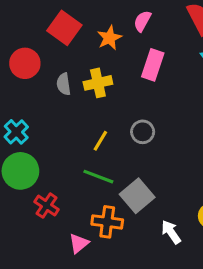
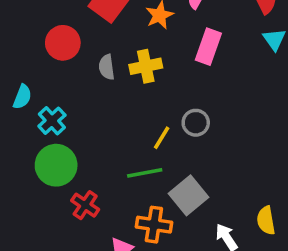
yellow line: (100, 141) -> (162, 138), moved
green line: (98, 177) -> (145, 173), turned -32

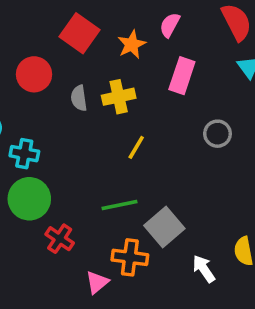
cyan cross: (52, 121) -> (24, 154), turned -36
gray circle: (196, 123) -> (218, 134), moved
yellow line: (162, 138) -> (136, 147), moved

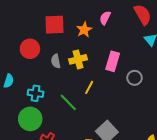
red square: (79, 33) -> (55, 25), turned -35
pink rectangle: (182, 76) -> (113, 61), moved
cyan cross: (24, 154) -> (35, 93), moved
green line: (119, 205) -> (68, 102), moved, turned 60

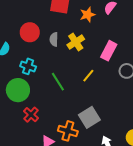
red circle: (30, 49) -> (30, 32), moved
yellow cross: (78, 59) -> (76, 42), turned -30
yellow line: (89, 87) -> (88, 76), moved

